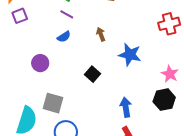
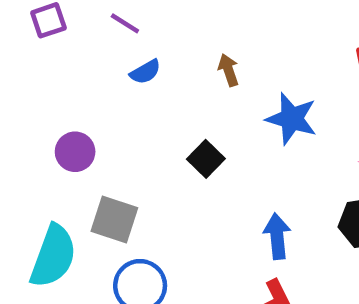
purple line: (67, 14) -> (125, 23), moved
purple circle: (40, 63) -> (75, 152), moved

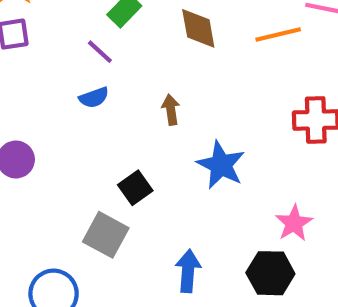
purple line: (125, 23) -> (100, 52), moved
gray square: (114, 220) -> (106, 235), moved

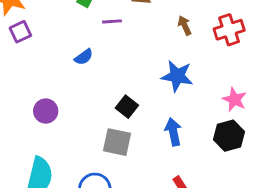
purple line: (100, 52) -> (112, 21), moved, turned -30
brown arrow: (171, 110) -> (185, 25), moved
blue arrow: (188, 271) -> (173, 132), moved

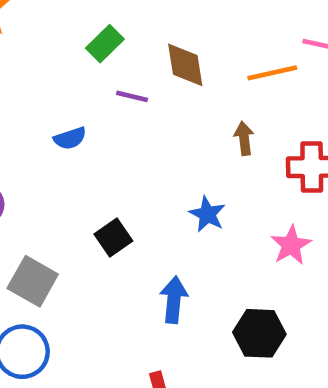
blue star: (177, 76) -> (207, 214), size x0.7
pink star: (235, 99) -> (291, 245), moved
gray square: (117, 142) -> (33, 281), moved

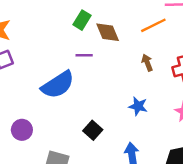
green rectangle: (105, 44) -> (82, 20), moved
blue semicircle: (70, 138) -> (58, 85), size x2.0

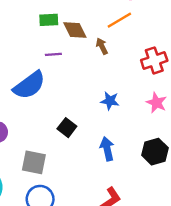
green rectangle: (82, 20) -> (49, 20), turned 60
brown arrow: (147, 63) -> (102, 46), moved

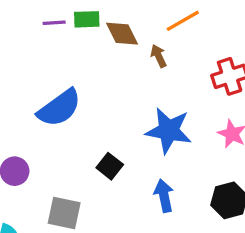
purple line: (53, 54) -> (54, 23), moved
blue star: (110, 101) -> (169, 131), size x1.8

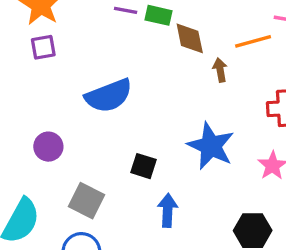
black square: (110, 166) -> (144, 166), turned -35
blue arrow: (164, 196) -> (168, 210), moved

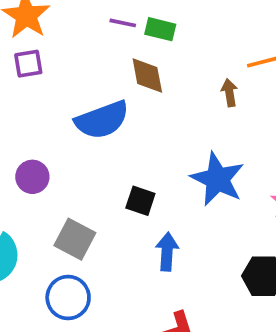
brown diamond: (190, 38) -> (147, 75), moved

